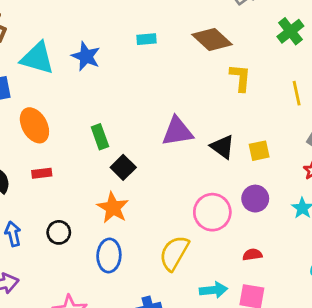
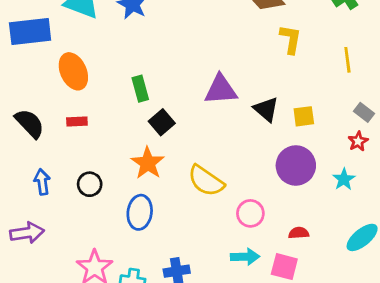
purple circle: (255, 199) -> (296, 165), size x1.4
pink circle: (212, 212) -> (250, 213), moved, size x0.7
yellow semicircle: (174, 253) -> (206, 181), moved, turned -90
red semicircle: (252, 255) -> (299, 233), moved

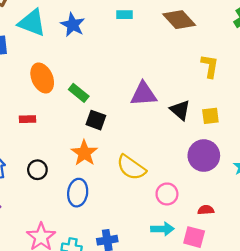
yellow L-shape: (291, 39) -> (210, 66), moved
orange ellipse: (73, 71) -> (42, 78), moved
green rectangle: (140, 89) -> (79, 93), turned -36
black square: (162, 122) -> (96, 120), turned -30

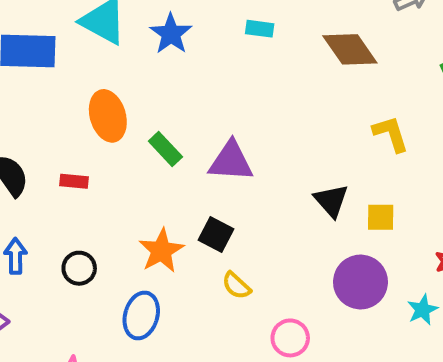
yellow L-shape: (210, 66) -> (391, 134), turned -35
purple triangle: (144, 94) -> (231, 161), moved
black square: (96, 120) -> (216, 234), moved
yellow semicircle: (131, 167) -> (236, 286), size x0.6

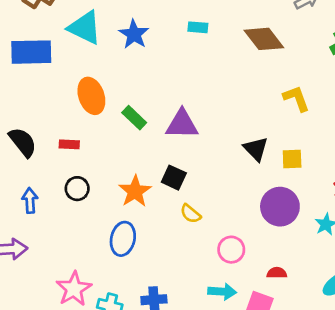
black circle: (79, 268) -> (77, 189), moved

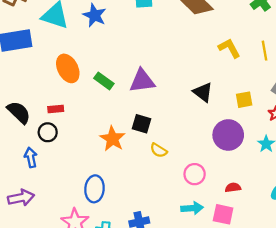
yellow square: (292, 159) -> (244, 100), moved
black circle: (77, 189) -> (48, 132), moved
blue ellipse: (123, 239) -> (95, 189), moved

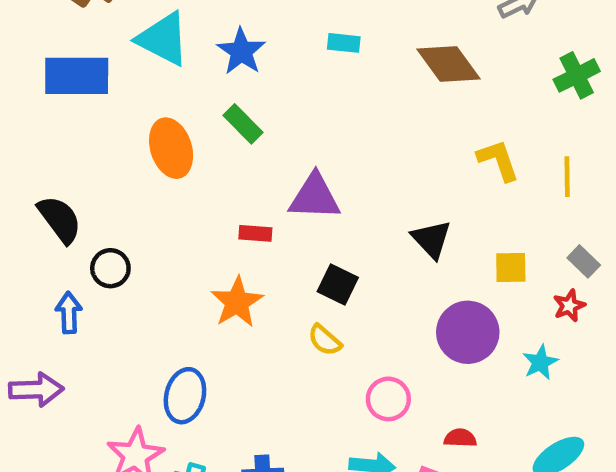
green rectangle: (104, 81) -> (243, 124), moved
red rectangle: (56, 109) -> (255, 233), moved
black square: (142, 124) -> (338, 285), moved

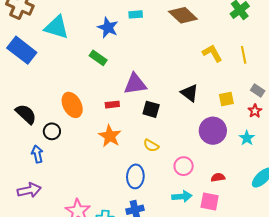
blue star: (241, 51) -> (108, 28), moved
blue rectangle: (77, 76) -> (22, 50), turned 48
orange ellipse: (171, 148) -> (72, 105), moved
black square: (338, 285) -> (151, 109), moved
blue ellipse: (185, 396) -> (135, 176), moved

